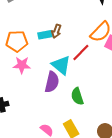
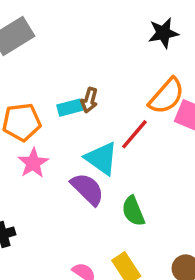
pink star: (22, 65) -> (33, 163), turned -30
purple semicircle: (52, 82) -> (87, 189), turned -55

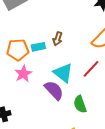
cyan rectangle: (70, 108) -> (38, 47), moved
red line: (134, 134) -> (91, 69), moved

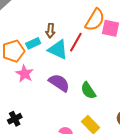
red line: (91, 69) -> (76, 42), moved
cyan triangle: (63, 73) -> (58, 50), moved

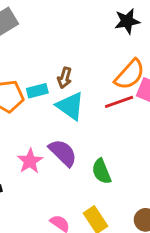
red line: (76, 42) -> (119, 102), moved, turned 30
pink star: (25, 74) -> (30, 161), moved

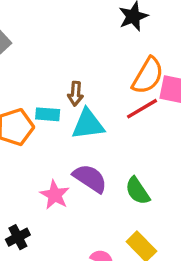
cyan rectangle: (37, 91) -> (48, 114), turned 30
cyan triangle: (70, 106) -> (88, 124), turned -32

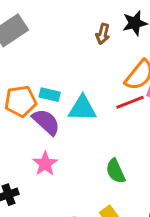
brown arrow: (75, 94) -> (103, 34), moved
purple semicircle: (90, 178) -> (46, 122), moved

